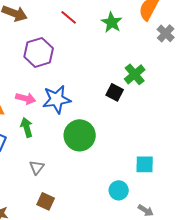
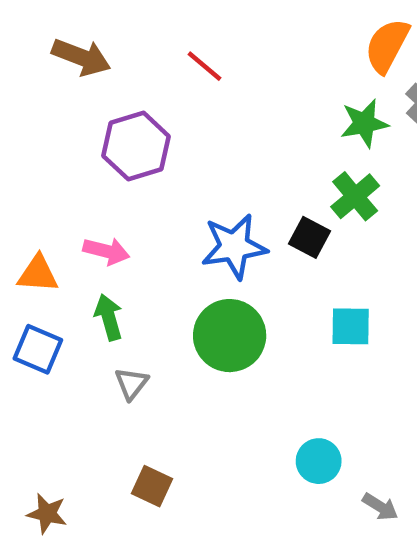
green star: (112, 22) -> (364, 123), moved, turned 30
blue star: (57, 99) -> (234, 247), moved
cyan square: (145, 164) -> (351, 326), moved
gray triangle: (37, 167) -> (131, 383), moved

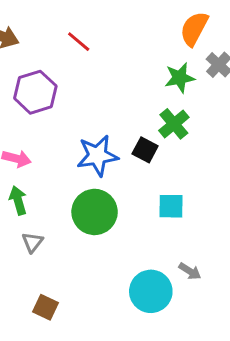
cyan circle: (319, 461) -> (151, 291), size x1.5
gray arrow: (380, 507) -> (190, 271), moved

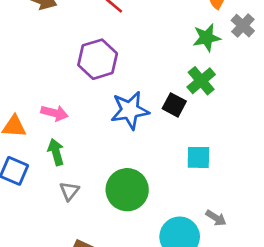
purple hexagon: (35, 92) -> (98, 59), moved
green circle: (95, 212) -> (127, 190), moved

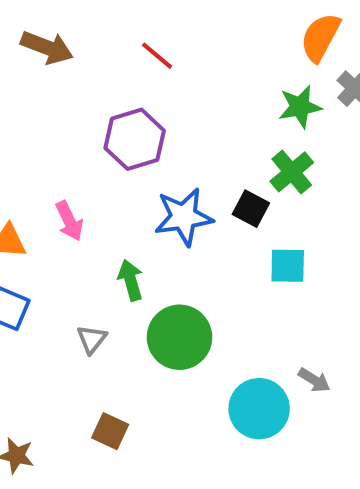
pink arrow: (55, 113) -> (69, 221), turned 50
green arrow: (56, 152) -> (131, 280), moved
cyan square: (198, 157) -> (288, 266), moved

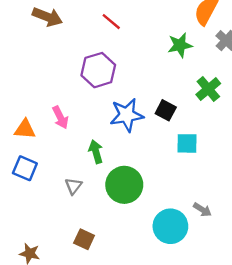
green star: (300, 107) -> (180, 45), moved
green cross: (292, 172) -> (208, 89), moved

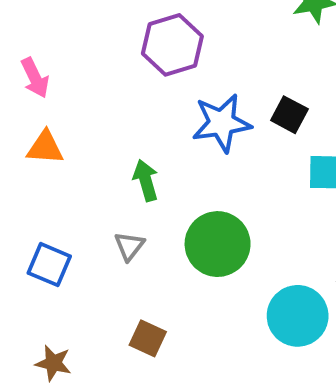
pink arrow: (60, 117) -> (35, 78), moved
green arrow: (96, 152) -> (146, 180), moved
blue square: (25, 168) -> (49, 265), moved

